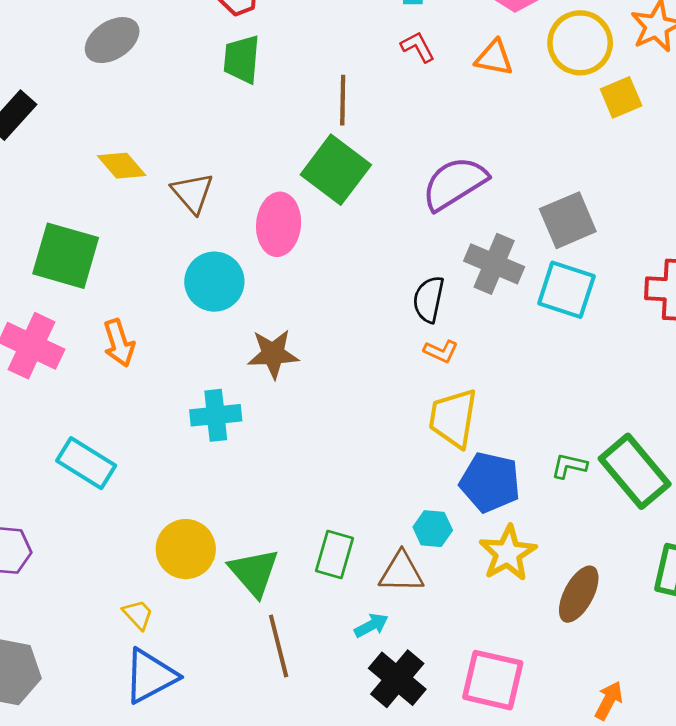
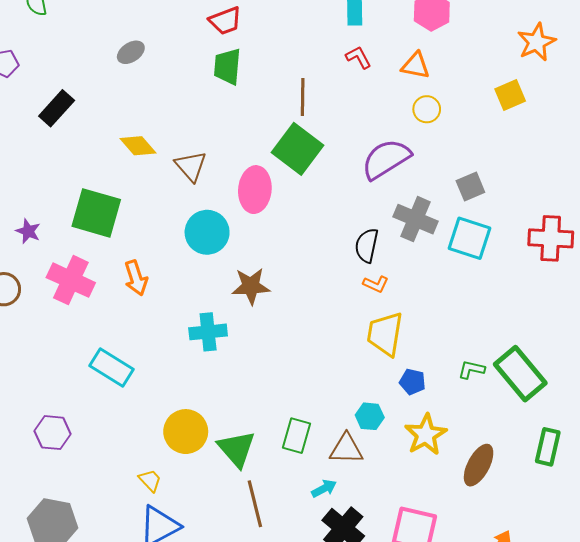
gray ellipse: (112, 40) -> (131, 52), size x0.7
yellow circle: (580, 43) -> (427, 109), moved, size x0.6
gray square: (568, 220) -> (470, 187), size x0.7
blue pentagon: (490, 482) -> (412, 382), size x0.6

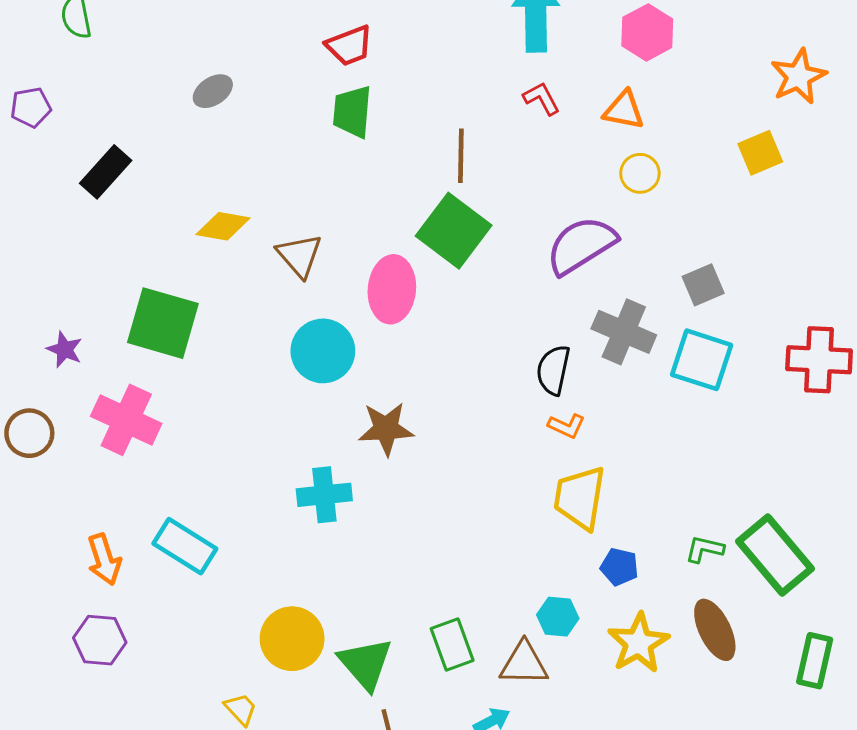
yellow diamond: (138, 146) -> (223, 226), turned -39
orange arrow: (136, 278) -> (104, 559), moved
green rectangle: (297, 436) -> (452, 645), turned -36
brown ellipse: (479, 465) -> (715, 630), moved, turned -54

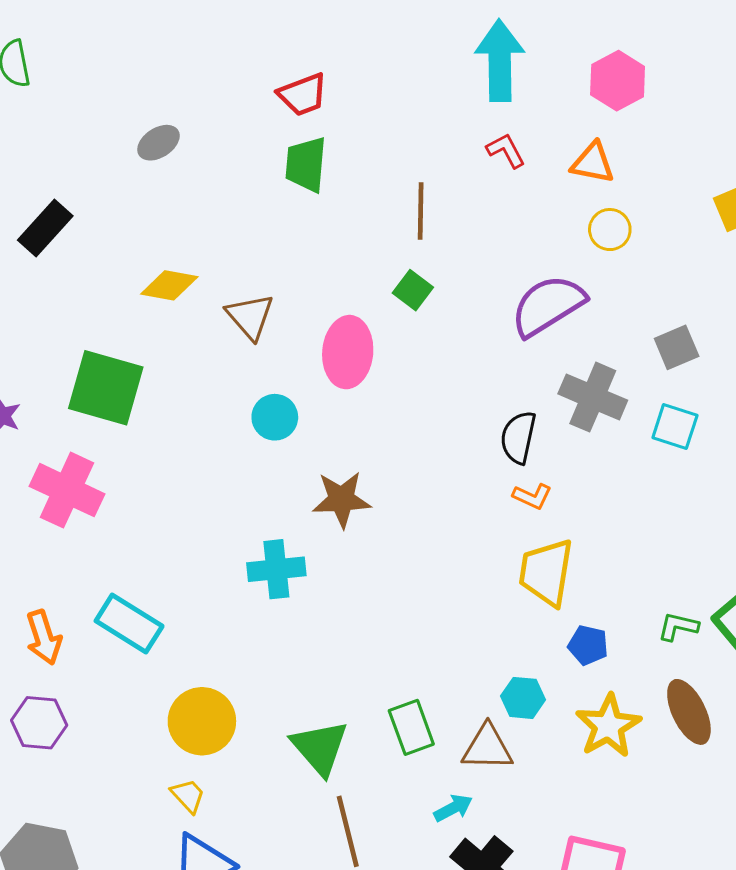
green square: (454, 231) -> (413, 290), size x0.5
cyan circle: (323, 351) -> (275, 417), size x0.7
cyan square: (702, 360) -> (675, 427), size x0.7
yellow circle: (292, 639) -> (202, 721), moved

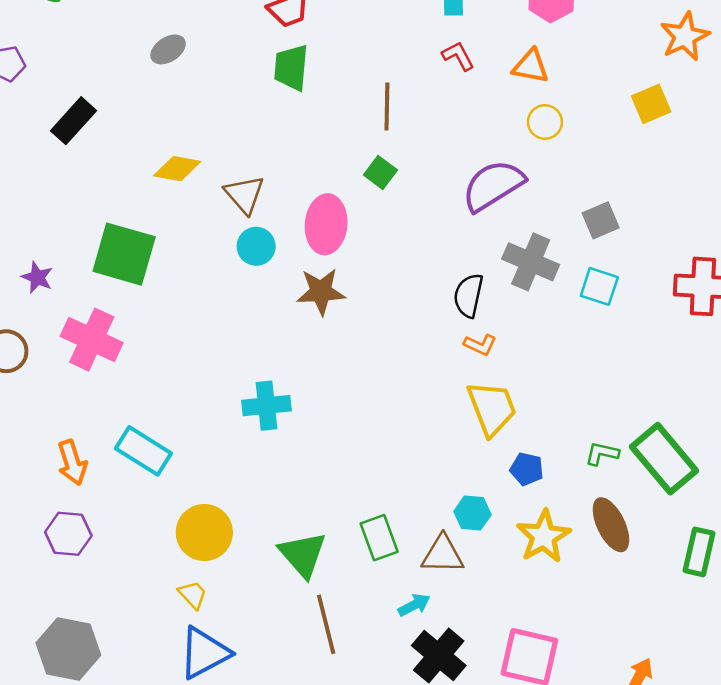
cyan circle: (275, 417) -> (256, 246), moved
brown star: (342, 499) -> (321, 292), moved
yellow trapezoid: (546, 572) -> (492, 408), turned 150

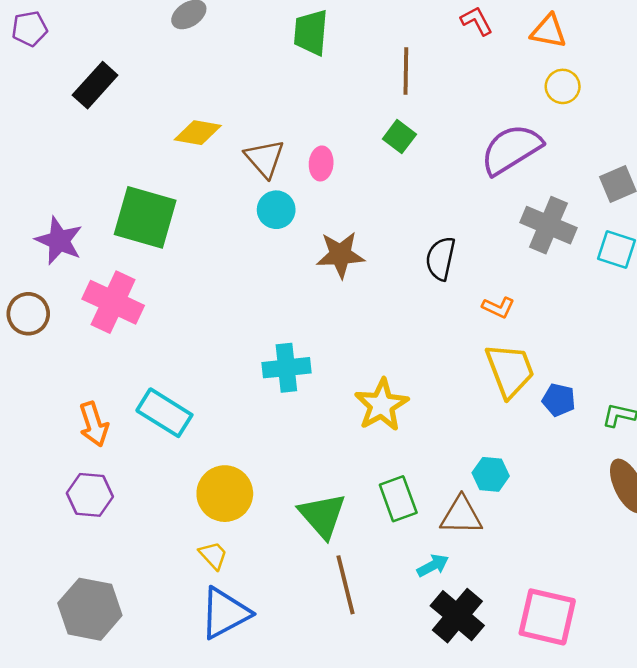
pink ellipse: (326, 224) -> (321, 163), moved, size x0.6
purple star: (37, 277) -> (59, 241), size x1.5
black semicircle: (469, 296) -> (441, 259), moved
blue pentagon: (527, 469) -> (559, 400), moved
yellow star: (544, 536) -> (381, 405), moved

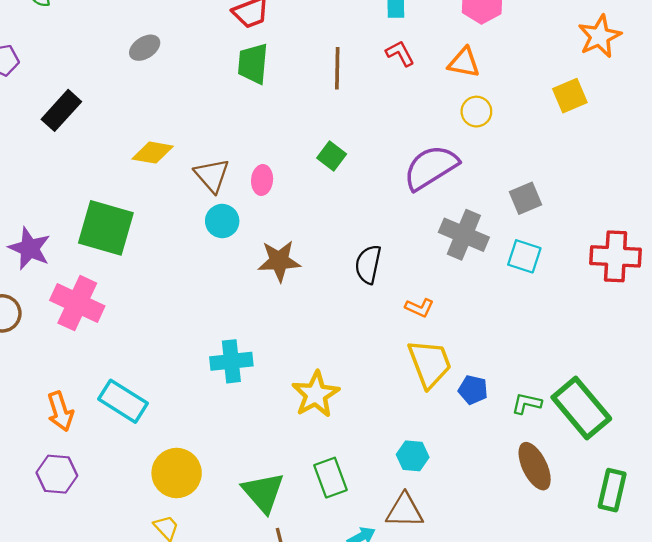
brown line: (406, 71) -> (337, 68), moved
brown triangle: (461, 515) -> (405, 511), moved

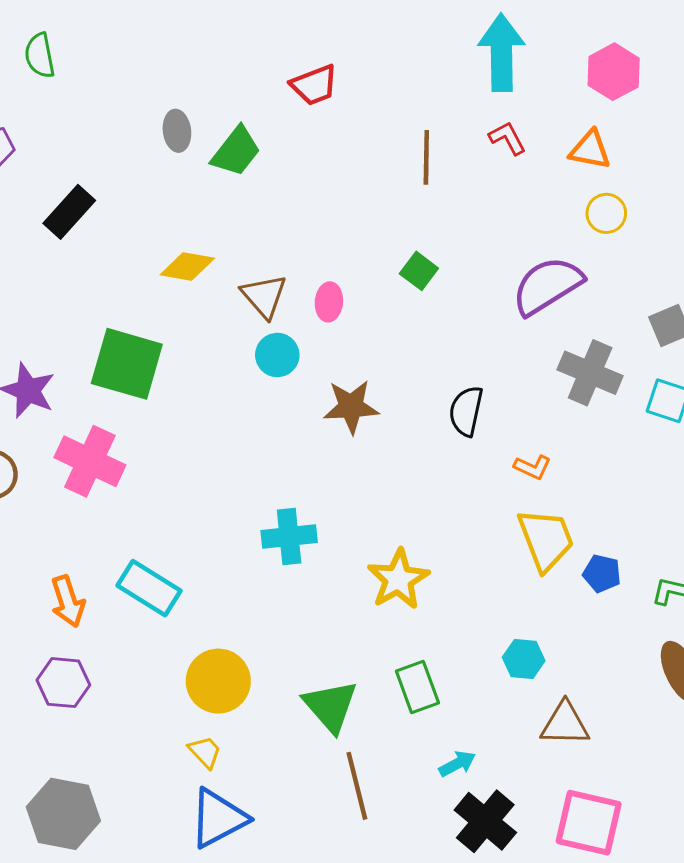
gray ellipse: (145, 48) -> (177, 131), turned -64
green trapezoid: (253, 64) -> (236, 151), moved, turned -147
brown triangle: (405, 511) -> (565, 724), moved

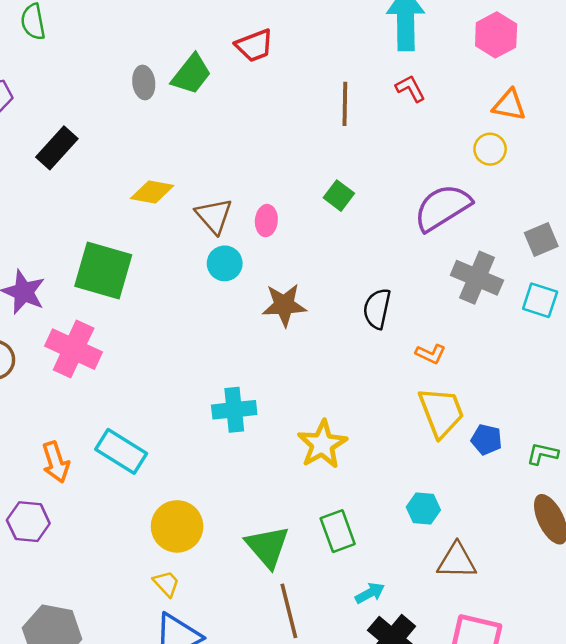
orange triangle: (590, 150) -> (509, 105), moved
green trapezoid: (236, 151) -> (191, 74), moved
purple hexagon: (63, 683) -> (28, 522), moved

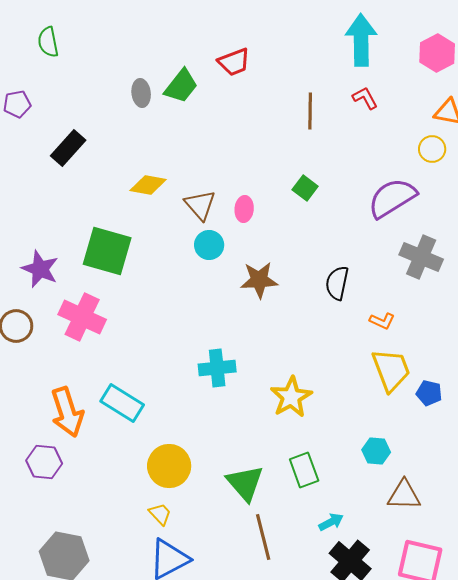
orange arrow: (56, 462) -> (67, 412), size x1.4

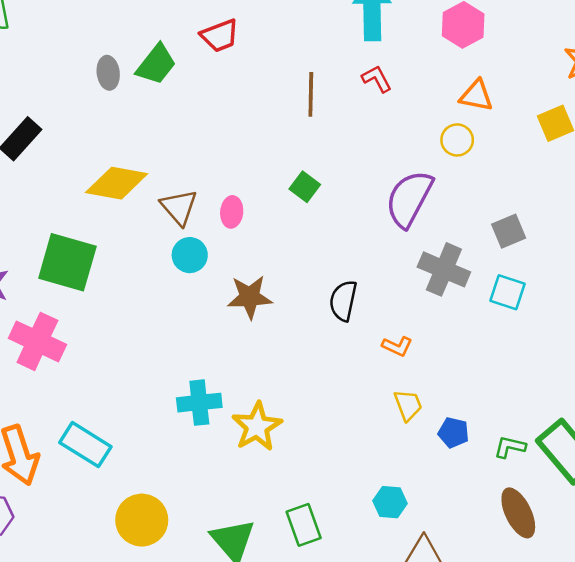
yellow diamond: (148, 185) -> (117, 183), size x1.4
purple semicircle: (392, 198) -> (409, 199), turned -30
yellow trapezoid: (391, 370) -> (408, 405), size x0.6
yellow star: (291, 397) -> (257, 427), moved

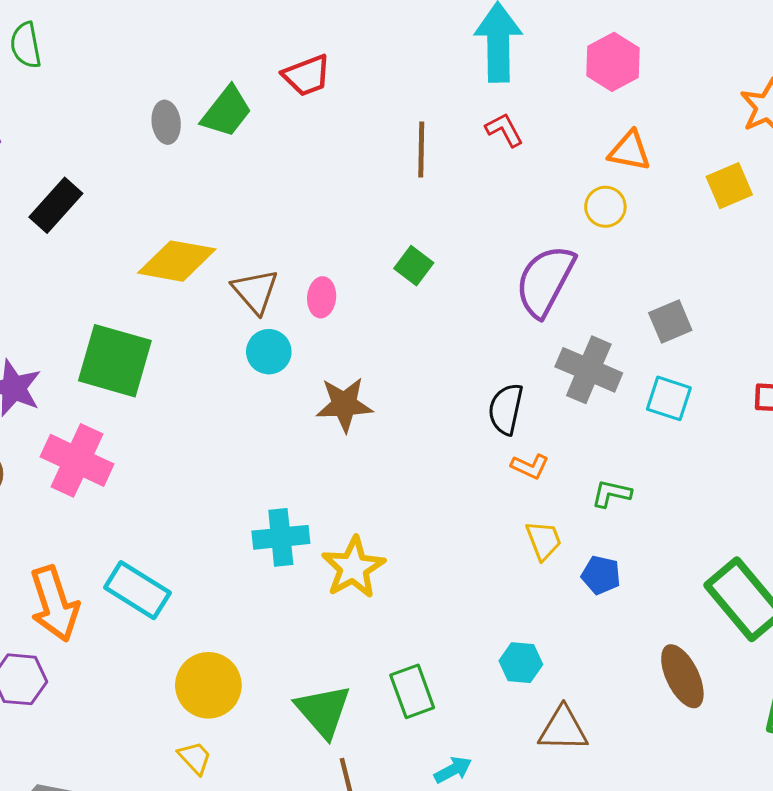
black semicircle: (343, 301) -> (506, 409), moved
green L-shape: (510, 447) -> (611, 494), moved

